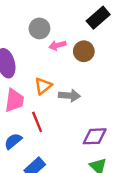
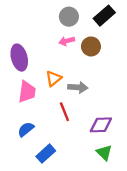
gray circle: (39, 28) -> (69, 17), moved
red line: (37, 122) -> (64, 112), moved

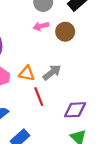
orange triangle: (53, 78) -> (27, 73), moved, turned 49
gray arrow: (78, 87) -> (52, 72), turned -42

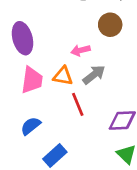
pink arrow: (41, 26) -> (80, 50), moved

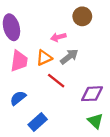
orange triangle: (63, 76) -> (44, 58), turned -35
red line: (78, 104) -> (56, 81), turned -30

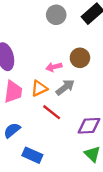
brown circle: (82, 16) -> (80, 58), moved
blue rectangle: (38, 122) -> (32, 155), turned 66

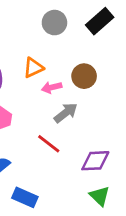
orange triangle: (39, 88) -> (33, 68), moved

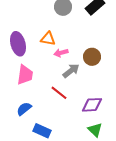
orange triangle: (33, 68) -> (48, 39), turned 35
brown circle: (84, 76) -> (92, 57), moved

